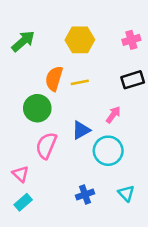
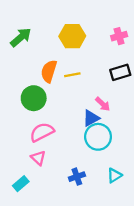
pink arrow: (113, 115) -> (103, 104), turned 98
blue triangle: (81, 130) -> (91, 118), moved
pink semicircle: (46, 146) -> (42, 132), turned 40
pink triangle: (21, 174) -> (38, 158), moved
cyan triangle: (126, 193) -> (114, 175), turned 42

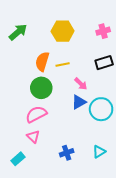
green circle: (34, 98) -> (41, 88), moved
pink arrow: (103, 104) -> (81, 84), moved
cyan circle: (98, 137) -> (101, 109), moved

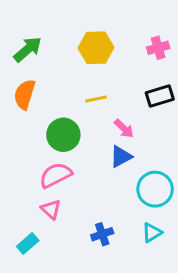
orange semicircle: (42, 62) -> (25, 94), moved
cyan circle: (101, 109) -> (155, 189), moved

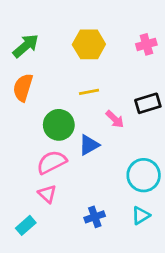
black rectangle: (160, 96) -> (148, 103), moved
blue triangle: (121, 157) -> (89, 145), moved

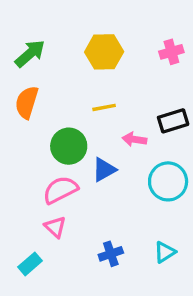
pink arrow: (115, 119) -> (134, 139), turned 144
cyan circle: (144, 175) -> (168, 181), moved

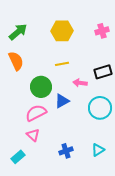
orange semicircle: (27, 102) -> (16, 61), turned 138

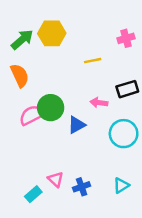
yellow hexagon: (62, 31) -> (52, 33), moved
yellow line: (62, 64) -> (93, 61), moved
pink semicircle: (36, 113) -> (32, 115), moved
pink triangle: (33, 135) -> (56, 179), moved
cyan rectangle: (18, 157) -> (33, 194), moved

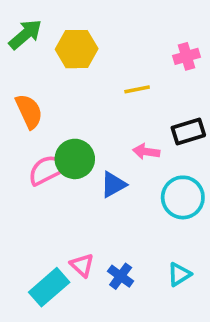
green arrow: (22, 40) -> (25, 34), moved
blue cross: (82, 187) -> (121, 276), turned -35
cyan rectangle: (33, 194) -> (49, 287), size x1.5

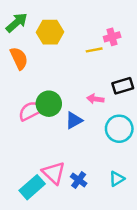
pink cross: (187, 56) -> (112, 37), moved
yellow line: (137, 89) -> (94, 50), moved
orange semicircle: (29, 111) -> (19, 58), moved
pink triangle: (82, 265) -> (54, 173), size x1.5

